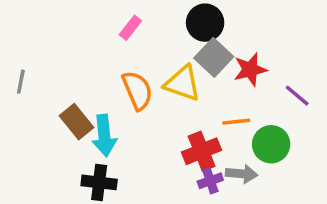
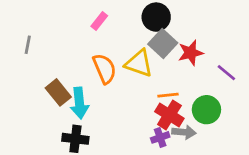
gray line: (21, 82) -> (28, 45), moved
orange line: (236, 122) -> (168, 95), moved
red cross: (202, 151) -> (169, 115), moved, turned -36

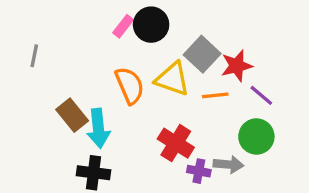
black circle: (156, 17) -> (151, 25), moved
purple line: (226, 73) -> (261, 95), moved
orange line: (168, 95) -> (215, 95), moved
red cross: (169, 115) -> (176, 143), moved
purple cross: (160, 137) -> (199, 171), turned 30

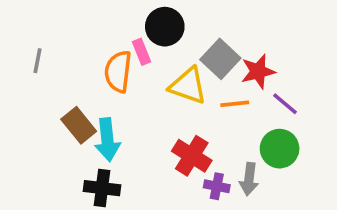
pink rectangle: (123, 26) -> (141, 52), moved, turned -60
orange semicircle: (130, 85) -> (118, 71), moved, turned -150
gray arrow: (228, 164) -> (249, 179), turned 92

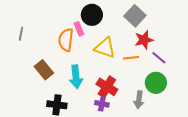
gray square: (220, 59) -> (135, 16), moved
cyan arrow: (107, 140) -> (76, 77), moved
purple cross: (217, 186) -> (102, 104), moved

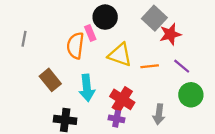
red star: (144, 40) -> (170, 34), moved
green circle: (156, 83) -> (191, 95), moved

